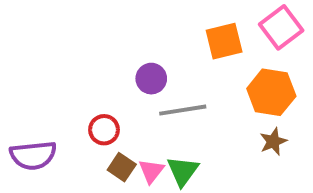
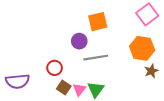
orange square: (224, 41) -> (98, 22), moved
brown star: (273, 142) -> (151, 71), moved

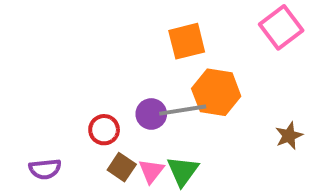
purple circle: (79, 41) -> (151, 114), moved
orange hexagon: (142, 48) -> (216, 92), moved
purple semicircle: (17, 81) -> (45, 169), moved, size x0.7

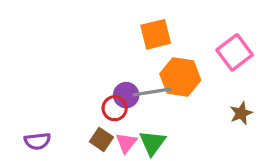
pink square: (281, 27) -> (235, 52), moved
red circle: (104, 130) -> (115, 108), moved

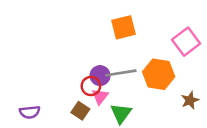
orange hexagon: (180, 77) -> (159, 74), moved
brown star: (241, 113) -> (190, 100), moved
pink triangle: (126, 143) -> (100, 96), moved

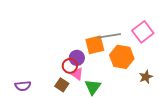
orange square: (123, 27) -> (95, 45), moved
gray line: (121, 73) -> (109, 36), moved
pink triangle: (100, 96) -> (77, 74), turned -32

